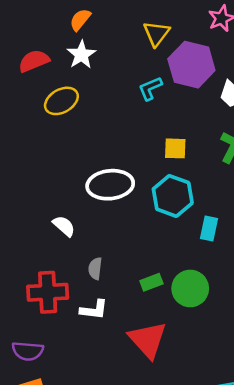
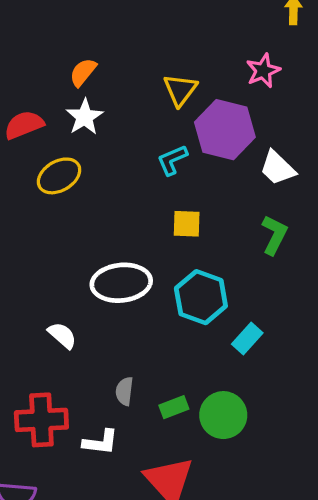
yellow square: (175, 148) -> (187, 224), moved
cyan rectangle: (209, 228) -> (247, 339), turned 30
gray semicircle: (95, 268) -> (124, 391), moved

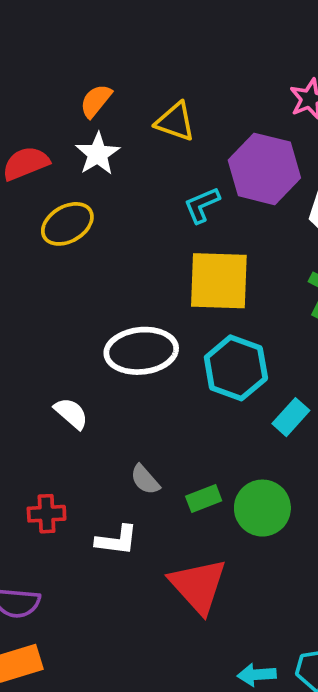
yellow triangle: (180, 90) -> (175, 122), moved, turned -48
yellow square: (187, 224) -> (219, 281), size x1.8
gray semicircle: (124, 391) -> (145, 480), turned -48
red cross: (41, 420) -> (47, 514), size x0.6

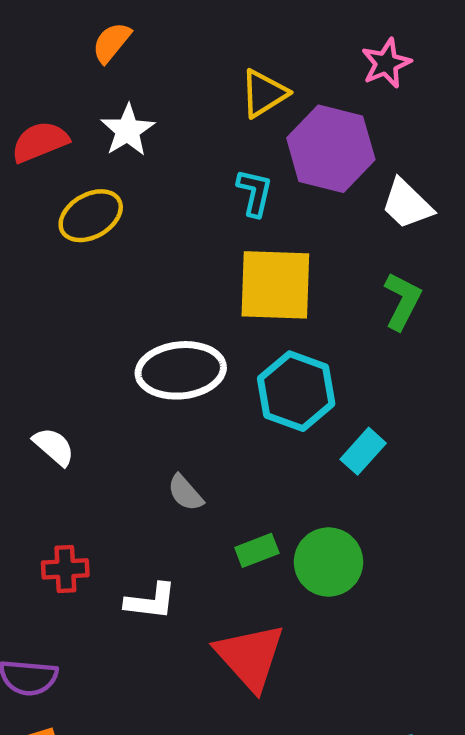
orange semicircle: (96, 101) -> (111, 43), moved
yellow triangle: (175, 122) -> (264, 93), moved, turned -51
cyan L-shape: (202, 205) -> (255, 193), turned 126
white semicircle: (71, 413) -> (54, 447), moved
gray semicircle: (145, 480) -> (185, 493), moved

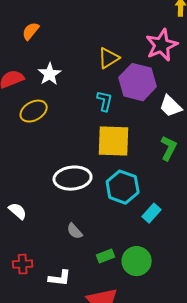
orange semicircle: (111, 43) -> (31, 31), moved
pink star: (386, 63) -> (162, 45), size x1.5

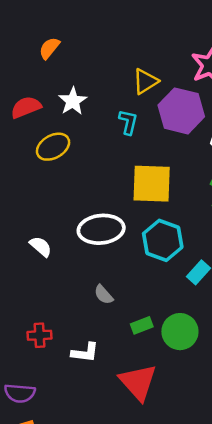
cyan L-shape: (105, 101) -> (128, 122), moved
white semicircle: (18, 211) -> (41, 247), moved

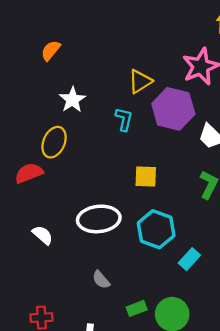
red semicircle: (26, 107) -> (29, 173), moved
yellow ellipse: (53, 147) -> (54, 142), turned -36
yellow square: (152, 184) -> (146, 177), size x0.6

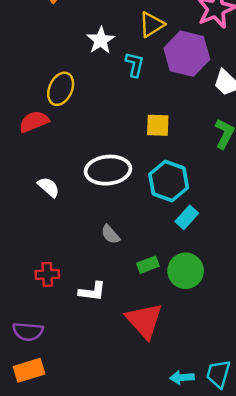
white star: (72, 100) -> (101, 40), moved
cyan rectangle: (189, 259) -> (187, 217), moved

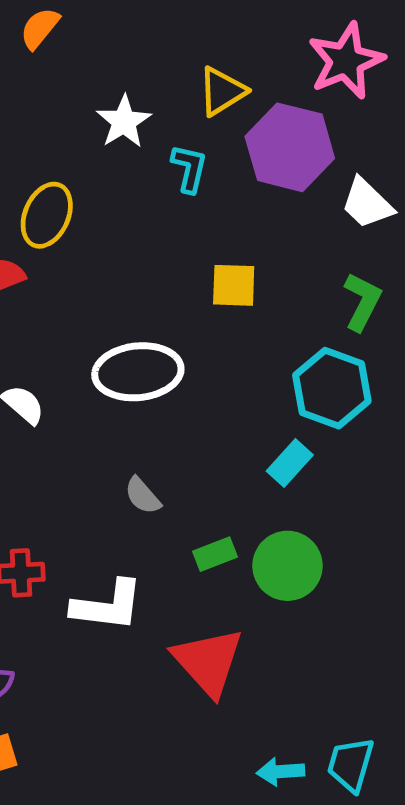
cyan hexagon: (169, 181) -> (332, 388), moved
white L-shape: (92, 291) -> (107, 606), size x1.4

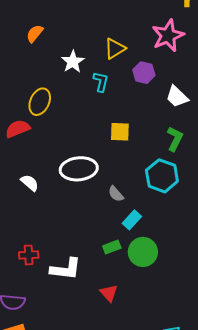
orange semicircle: (40, 28) -> (35, 34), moved
purple hexagon: (290, 147) -> (144, 73), size x0.6
cyan rectangle: (290, 463) -> (132, 220), moved
gray semicircle: (143, 496) -> (116, 194), moved
red triangle: (208, 662) -> (109, 293), size x0.6

